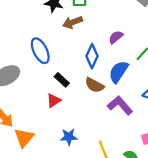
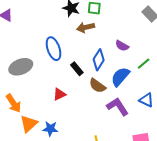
purple semicircle: (116, 37) -> (122, 46), turned -120
black rectangle: (62, 80) -> (77, 69), moved
blue star: (69, 137) -> (50, 129), moved

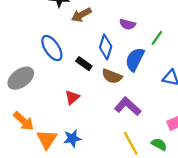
purple L-shape: (118, 107) -> (128, 106), moved

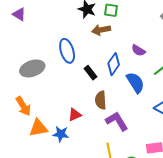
blue semicircle: (135, 59) -> (135, 83), turned 105
brown semicircle: (112, 76) -> (101, 100), moved, turned 48
red triangle: (72, 97) -> (75, 115), moved
orange triangle: (47, 139) -> (38, 128), turned 30

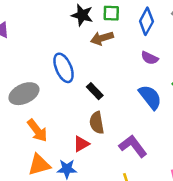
blue diamond: (114, 64) -> (146, 21), moved
brown semicircle: (101, 100) -> (97, 123), moved
orange arrow: (23, 106) -> (37, 131), moved

